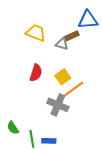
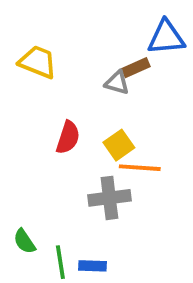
yellow trapezoid: (36, 33) -> (38, 62), moved
orange line: (74, 89) -> (140, 168), turned 40
gray cross: (58, 105) -> (109, 198), turned -30

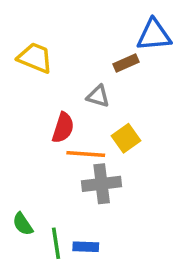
gray triangle: (117, 83) -> (98, 96), moved
yellow square: (119, 145) -> (126, 138), moved
orange line: (140, 168) -> (86, 154), moved

